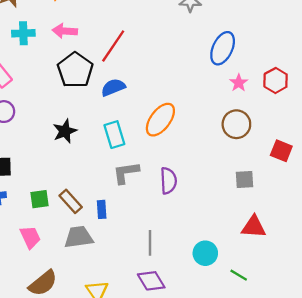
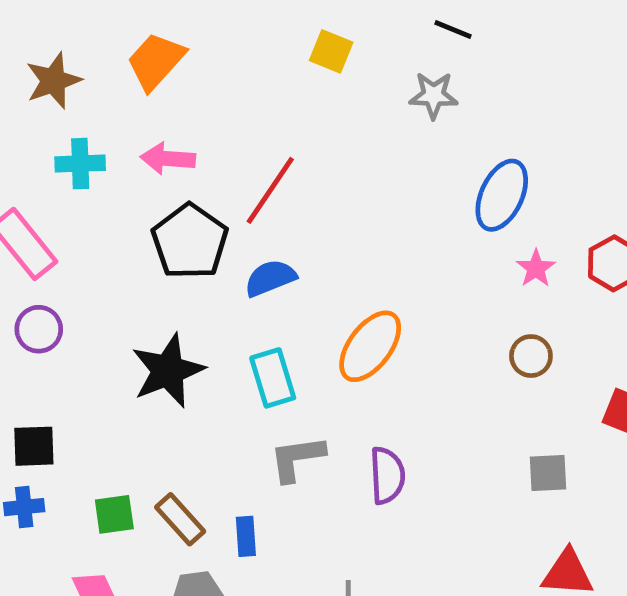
brown circle: (236, 124) -> (531, 356), size x0.7
black star: (65, 131) -> (168, 371), size x1.4

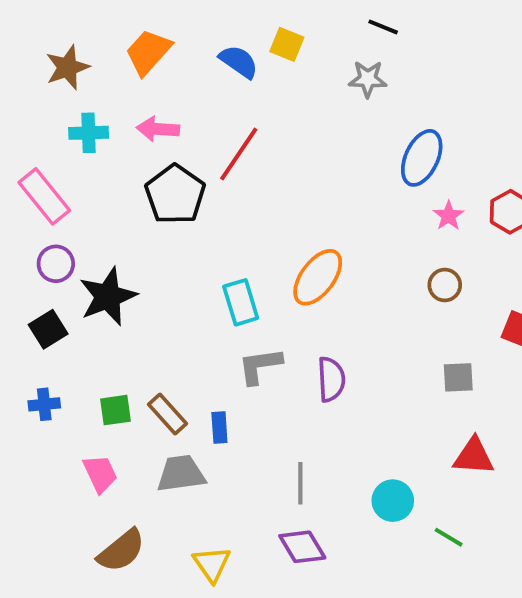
blue semicircle: (270, 278) -> (239, 62), moved, turned 57
black star: (168, 371) -> (108, 297), moved
black square: (34, 446) -> (48, 329), moved, turned -30

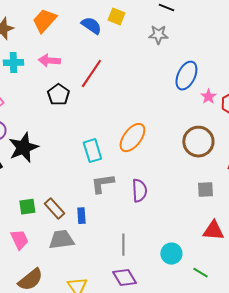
black pentagon: (175, 194) -> (58, 95), size x0.7
pink star: (449, 216) -> (208, 97), moved
brown circle: (445, 285) -> (198, 142), size x1.8

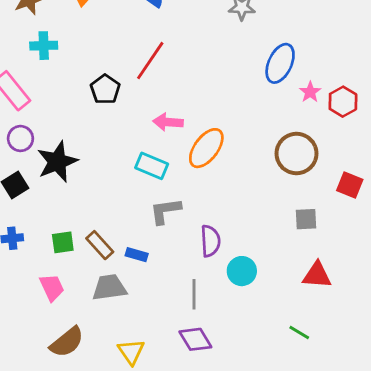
pink arrow: (49, 61) -> (168, 122), moved
cyan rectangle: (92, 151) -> (152, 166), turned -50
purple semicircle: (139, 191) -> (210, 241), moved
blue rectangle: (81, 216) -> (137, 255), turned -70
cyan circle: (171, 254) -> (242, 271), moved

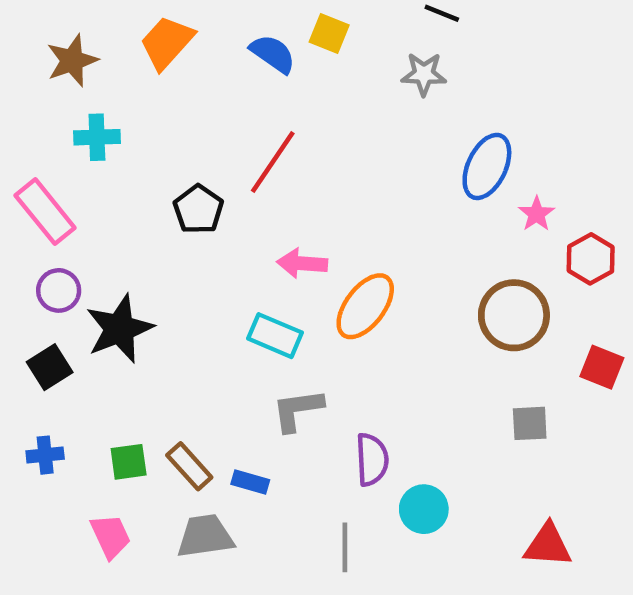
red hexagon: (343, 102) -> (591, 259), moved
red triangle: (317, 275) -> (548, 545), moved

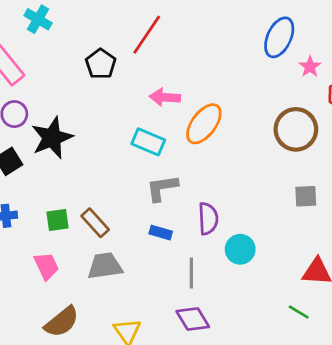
cyan cross: (97, 137) -> (38, 19), turned 32
blue rectangle: (250, 482) -> (161, 233), moved

